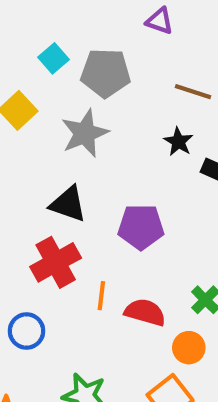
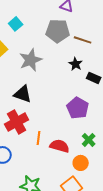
gray pentagon: (106, 73) -> (58, 31), moved
purple pentagon: (141, 227) -> (78, 108), moved, turned 30

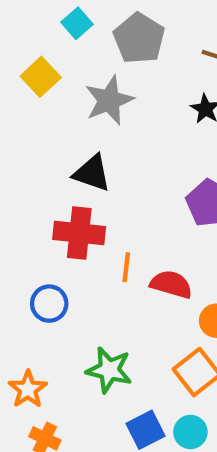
gray pentagon: (58, 31) -> (139, 38), moved, turned 30
red cross: (17, 122) -> (79, 233), turned 35

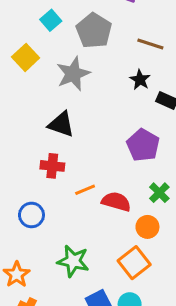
red cross: (79, 233) -> (52, 166), size x0.7
orange line: (126, 267) -> (85, 190), turned 60

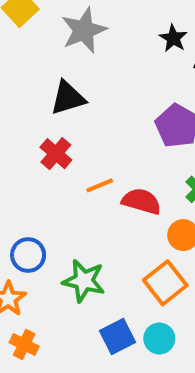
black triangle: (61, 124) -> (68, 98), turned -36
red cross: (52, 166) -> (56, 154), turned 35
blue circle: (31, 215) -> (28, 255), moved

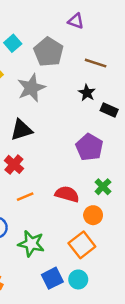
orange line: (100, 185) -> (25, 197), moved

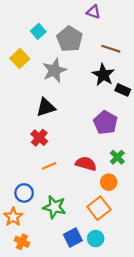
black star: (87, 93) -> (103, 75), size x1.5

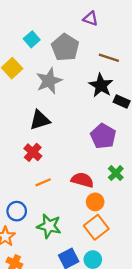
orange circle: (109, 182) -> (95, 202), moved

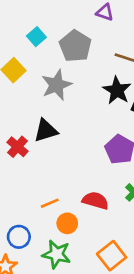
red cross: (33, 152) -> (18, 147), moved
orange circle: (95, 202) -> (67, 223), moved

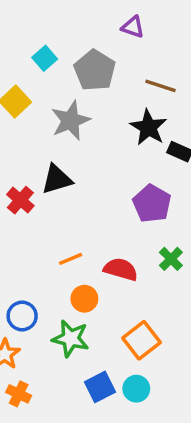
orange line: (50, 203) -> (71, 259), moved

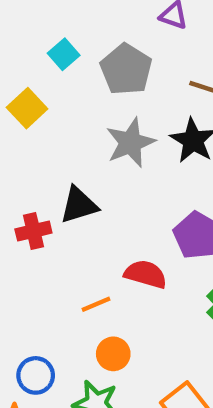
gray star: (71, 121) -> (130, 143), moved
red cross: (20, 200) -> (33, 231), turned 36
red semicircle: (121, 269) -> (146, 274), moved

